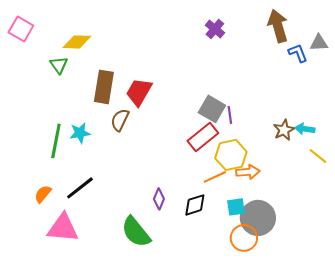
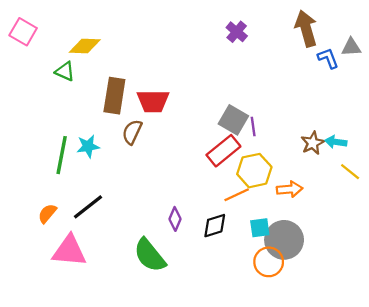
green triangle: (59, 65) -> (65, 71), turned -30
red trapezoid: (139, 92) -> (153, 101), turned -120
orange arrow: (248, 172) -> (290, 189), moved

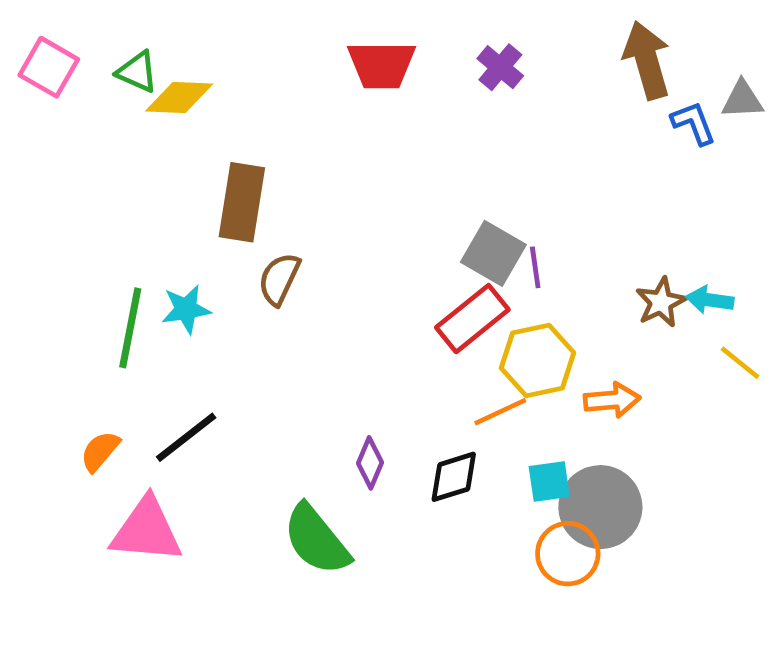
green triangle: (65, 71) -> (137, 72), moved
red trapezoid: (153, 101) -> (382, 65), moved

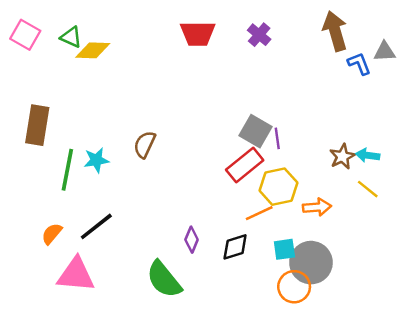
brown rectangle: (242, 202) -> (37, 125), moved
yellow line: (740, 363) -> (368, 189), moved

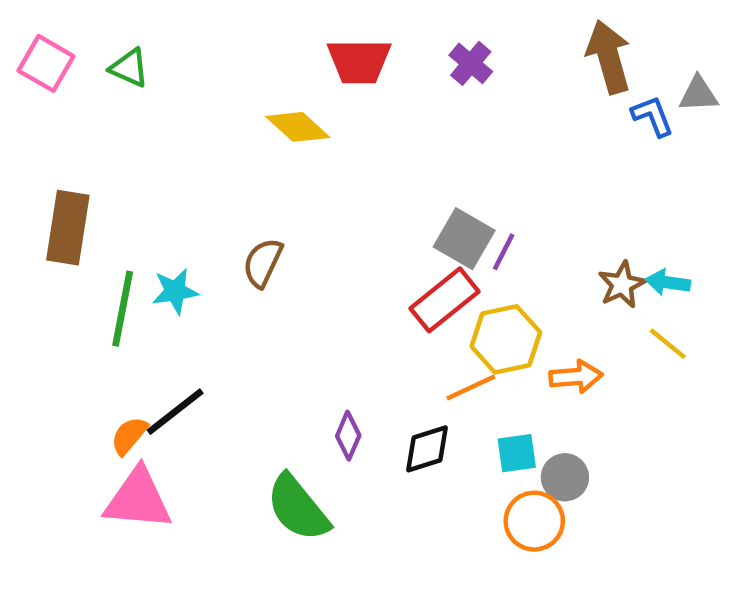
yellow diamond: (93, 50) -> (298, 127), moved, turned 40
purple line: (277, 138) -> (504, 252), turned 35
orange semicircle: (52, 234) -> (129, 436), moved
gray circle: (311, 263) -> (565, 477), size x0.6

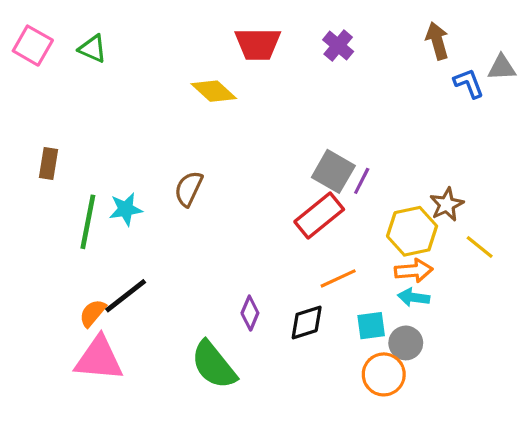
brown arrow: (609, 57) -> (437, 41), size x0.7
brown rectangle: (68, 228) -> (49, 164), size x0.6
cyan arrow: (668, 282) -> (414, 297), moved
yellow hexagon: (506, 339) -> (412, 231), moved

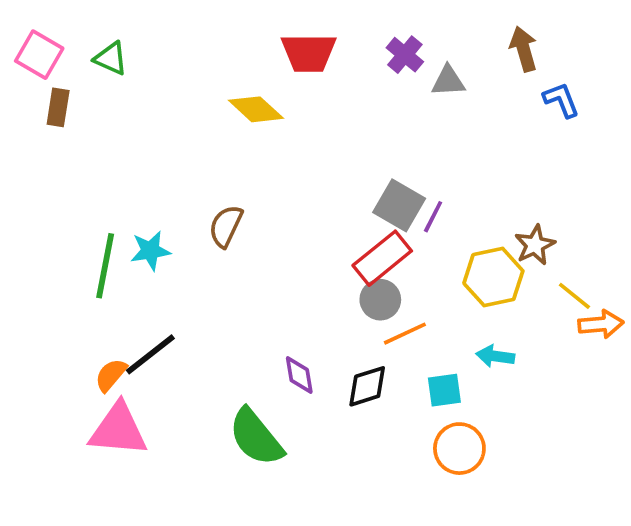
gray triangle: (502, 68) -> (448, 81), moved
brown rectangle: (49, 164) -> (58, 107), moved
orange arrow: (414, 271) -> (601, 324), moved
purple diamond: (250, 313) -> (299, 375), turned -32
gray circle: (406, 343) -> (380, 300), moved

